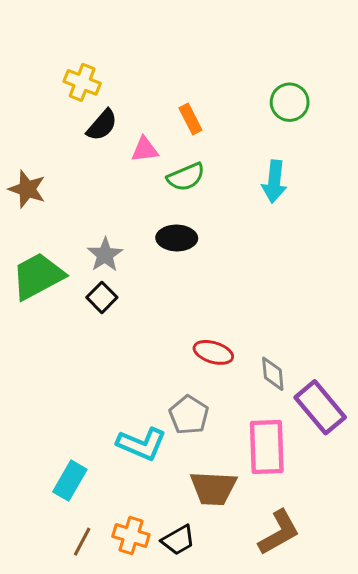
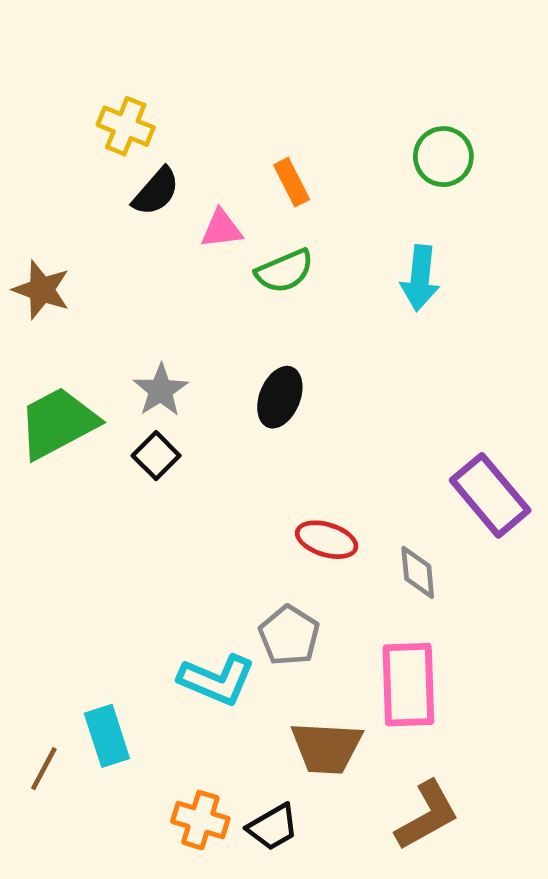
black ellipse: (177, 238) -> (280, 397), moved, turned -69
purple rectangle: (320, 407) -> (490, 495), moved
cyan rectangle: (70, 481) -> (107, 736), turned -48
brown line: (82, 542) -> (44, 769), moved

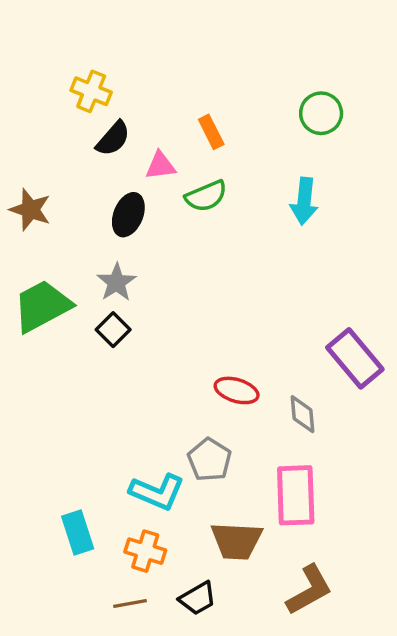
black ellipse: (280, 397) -> (128, 215), moved
brown line: (44, 769) -> (130, 603), moved, turned 52
orange cross: (200, 820) -> (145, 551), moved

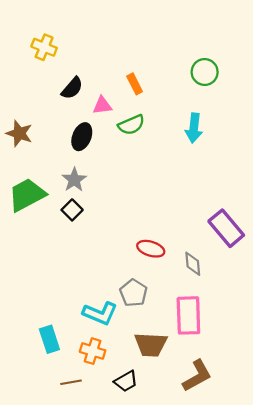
yellow cross: (91, 91) -> (44, 47), moved
brown line: (130, 603) -> (71, 382), moved

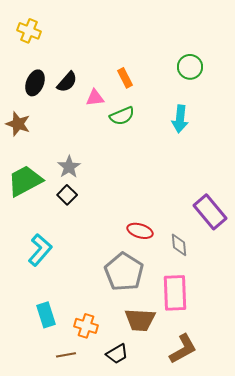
yellow cross: (44, 47) -> (29, 31), moved
black ellipse: (82, 137) -> (35, 83), moved
gray pentagon: (134, 293) -> (124, 272), size x1.5
cyan L-shape: (100, 313) -> (40, 250), moved, turned -72

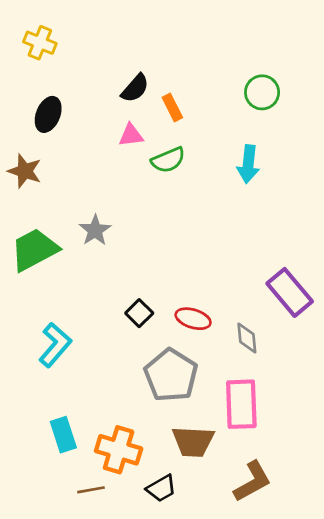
black semicircle: (67, 82) -> (135, 88), moved
black square: (67, 195) -> (139, 313), moved
orange cross: (86, 326) -> (119, 450), size x1.4

